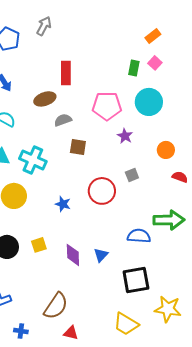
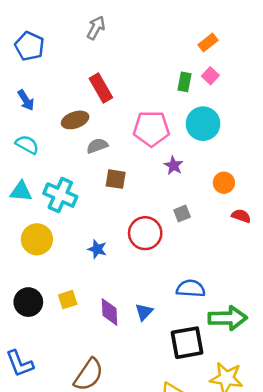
gray arrow: (44, 26) -> (96, 28), moved
red rectangle: (66, 73) -> (101, 88), turned -30
green arrow: (169, 220) -> (228, 318), moved

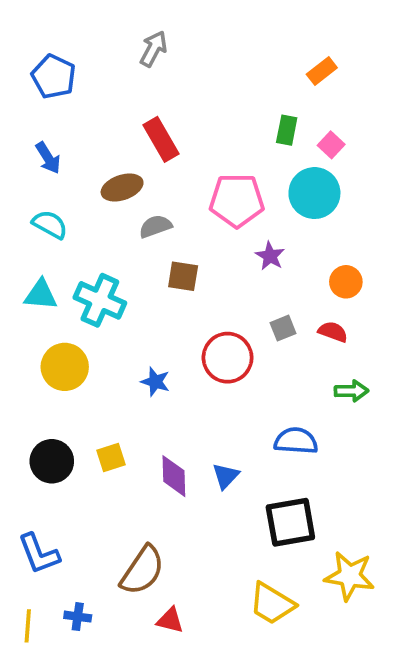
pink square: (210, 76) -> (331, 145), moved
red semicircle: (241, 216) -> (333, 332), moved
green arrow: (228, 318) -> (351, 391), moved, size x0.6

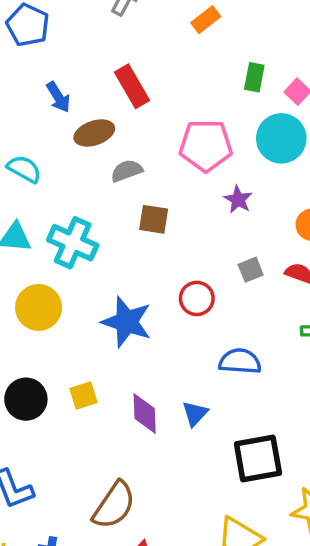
orange rectangle: (322, 71) -> (206, 20), moved
blue arrow: (48, 158) -> (58, 97), moved
red circle: (228, 358) -> (197, 298), size x0.7
blue star: (155, 382) -> (127, 322), size x1.8
blue semicircle: (296, 441) -> (240, 361), moved

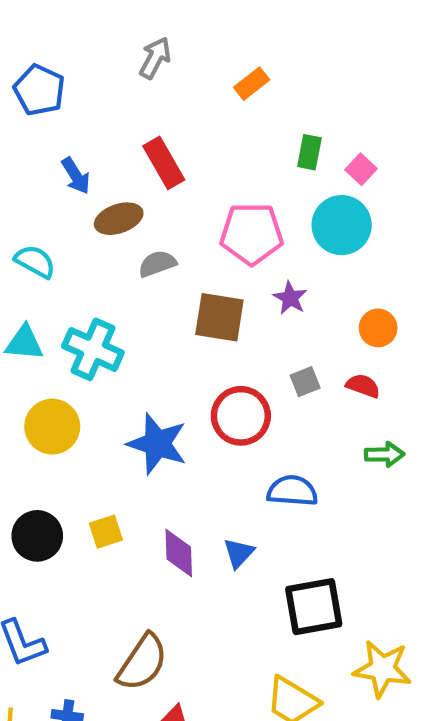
brown square: (154, 219) -> (219, 317), moved, size x1.4
red circle: (197, 298) -> (241, 416), size x1.4

